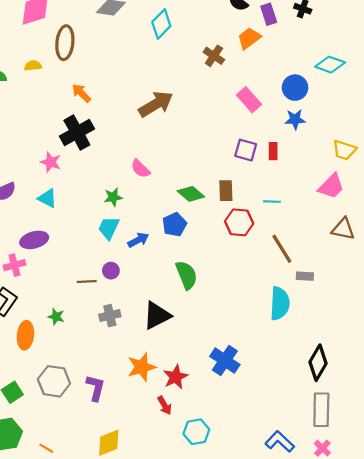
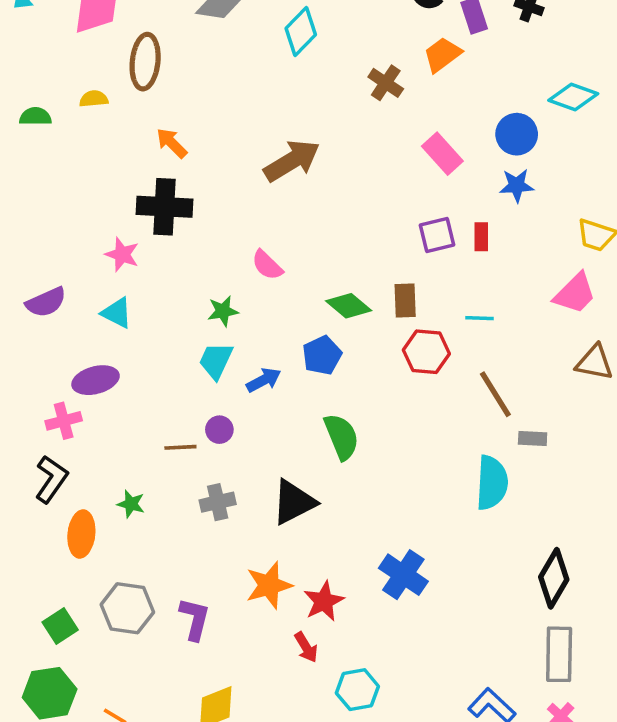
black cross: (77, 133) -> (165, 207), turned 32
purple square: (246, 150) -> (437, 235), turned -30

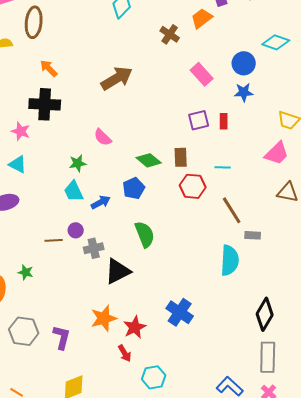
cyan trapezoid: (216, 361) -> (74, 191), turned -50
gray cross: (218, 502) -> (94, 248), moved

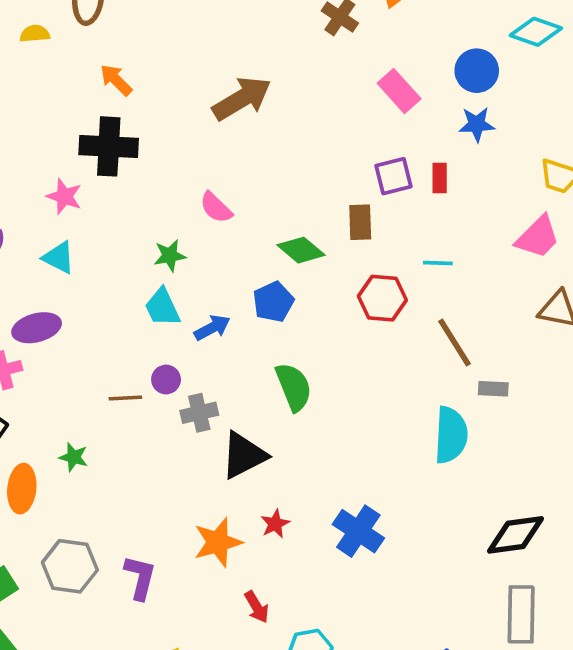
brown rectangle: (181, 157) -> (360, 222), moved
black diamond: (265, 314) -> (516, 535), turned 52
red star: (135, 327) -> (275, 524), moved, size x0.7

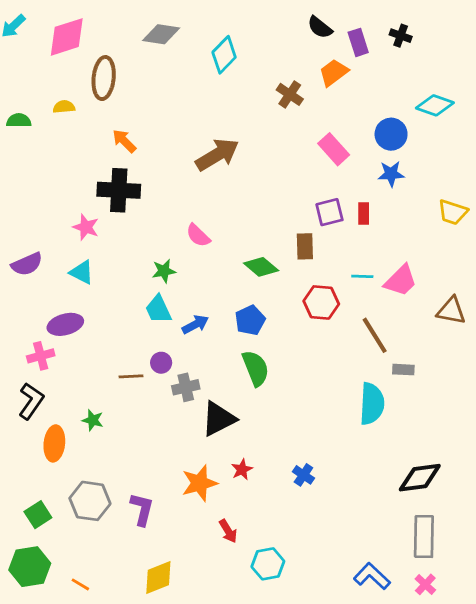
pink trapezoid: (538, 237) -> (401, 281), moved
blue pentagon: (273, 302) -> (250, 320), moved
blue cross: (358, 531) -> (303, 475), size x0.6

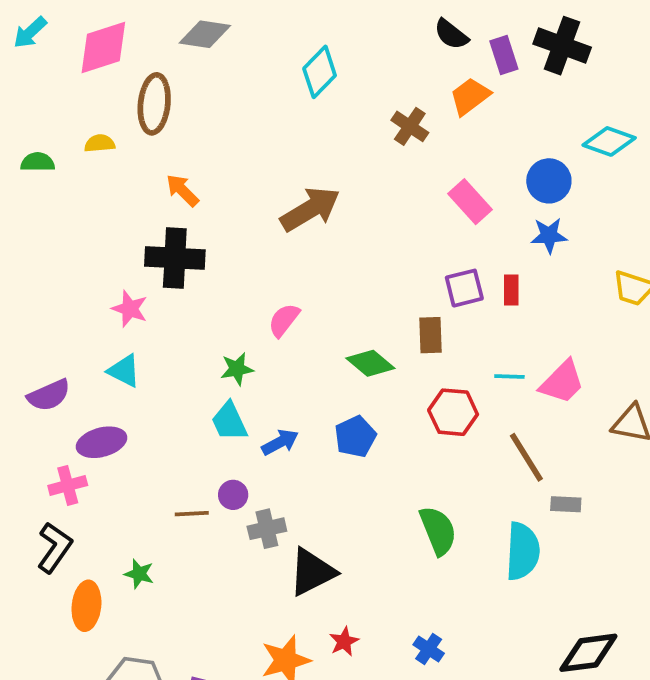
gray diamond: (161, 34) -> (205, 34), moved
black cross: (401, 36) -> (562, 46), size x1.8
pink semicircle: (198, 235) -> (284, 320), turned 84
purple semicircle: (27, 264) -> (49, 395), moved
green semicircle: (256, 368) -> (438, 531), moved

